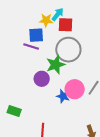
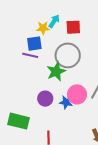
red square: (65, 25) -> (73, 27), moved
purple circle: (42, 79) -> (45, 99), moved
green rectangle: (14, 111) -> (18, 121), size x1.5

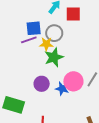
yellow star: (43, 28) -> (46, 44), moved
purple line: (30, 55) -> (29, 40), turned -35
gray circle: (68, 55) -> (54, 33), moved, size x0.7

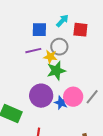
blue square: (34, 28) -> (39, 30), moved
purple circle: (42, 84) -> (41, 96), size x1.5

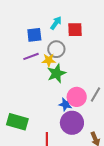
purple circle: (41, 96) -> (72, 123), moved

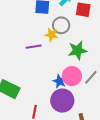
purple line: (31, 56) -> (34, 47), moved
green star: (56, 73) -> (78, 50), moved

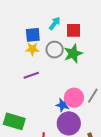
yellow star: (51, 35) -> (32, 49), moved
green star: (78, 50) -> (73, 54), moved

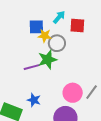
yellow star: (32, 49) -> (45, 36), moved
green star: (73, 54) -> (47, 60), moved
blue star: (63, 105) -> (34, 100), moved

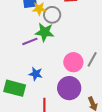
green star: (47, 60) -> (45, 32), turned 30

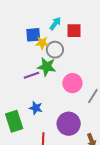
pink circle: (73, 62) -> (72, 83), moved
green rectangle: (15, 88) -> (14, 121), turned 55

